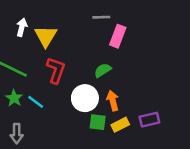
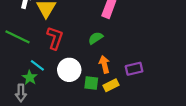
green star: (14, 98) -> (30, 78), moved
white circle: (85, 98) -> (69, 70), moved
purple rectangle: (149, 120) -> (134, 69), moved

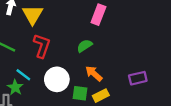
orange arrow: (104, 64) -> (94, 74), turned -35
purple rectangle: (134, 69) -> (138, 78), moved

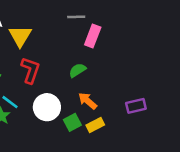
green square: (80, 93) -> (72, 122), turned -35

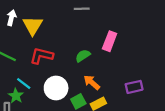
pink rectangle: (93, 36) -> (110, 41), moved
red L-shape: (30, 70) -> (42, 56), turned -95

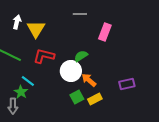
pink rectangle: (110, 41) -> (105, 32), moved
white circle: (56, 88) -> (71, 71), moved

